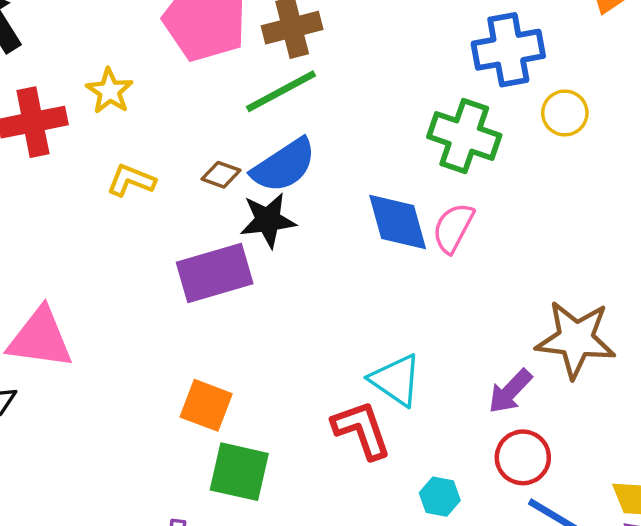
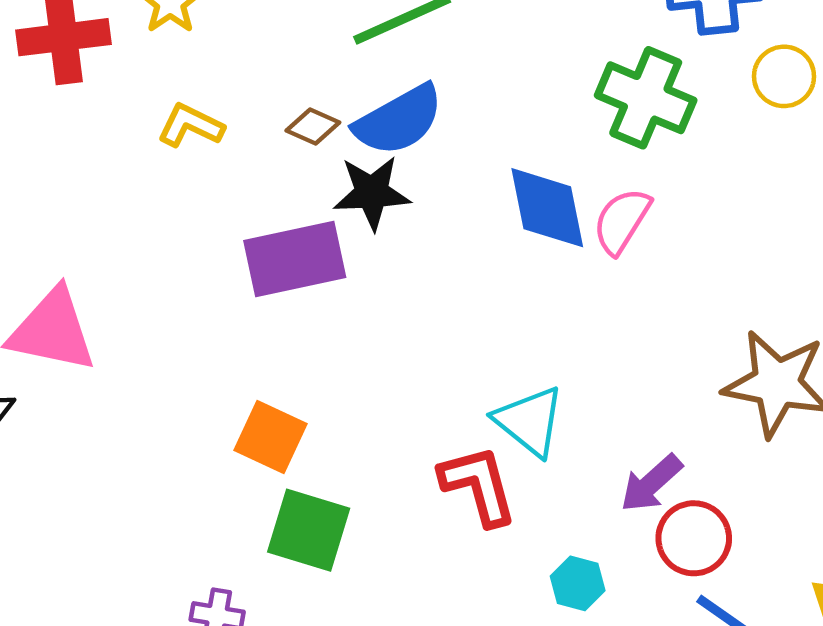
purple arrow: (510, 391) -> (651, 483), moved

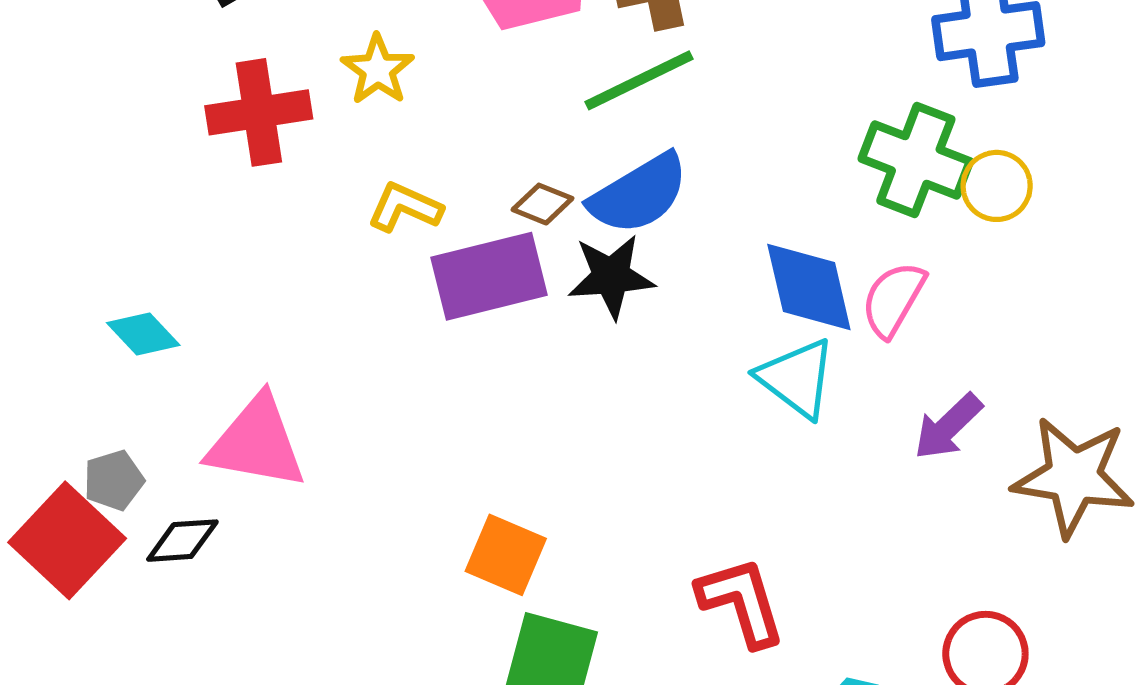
yellow circle: (784, 76) -> (997, 186), moved
purple rectangle: (295, 259) -> (489, 276), moved
cyan triangle: (529, 421) -> (797, 378), moved
purple arrow: (651, 483) -> (948, 427), moved

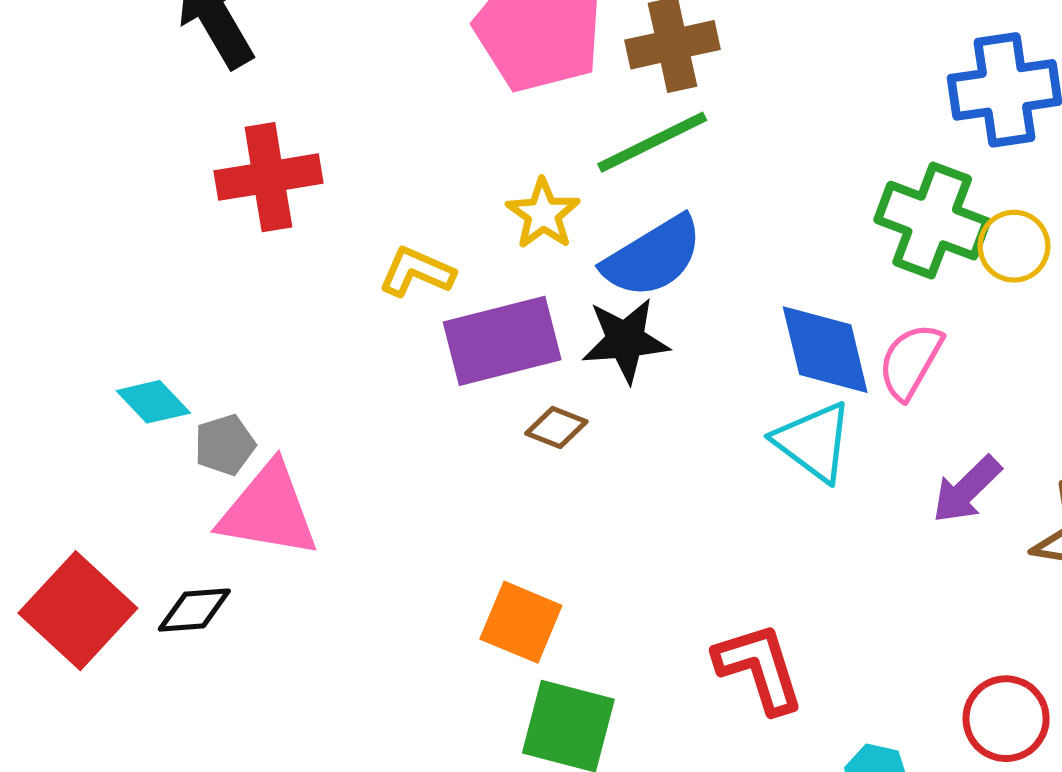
yellow star: (378, 70) -> (543, 214), moved
brown diamond: (542, 204) -> (556, 427), moved
gray pentagon: (114, 480) -> (225, 445), moved

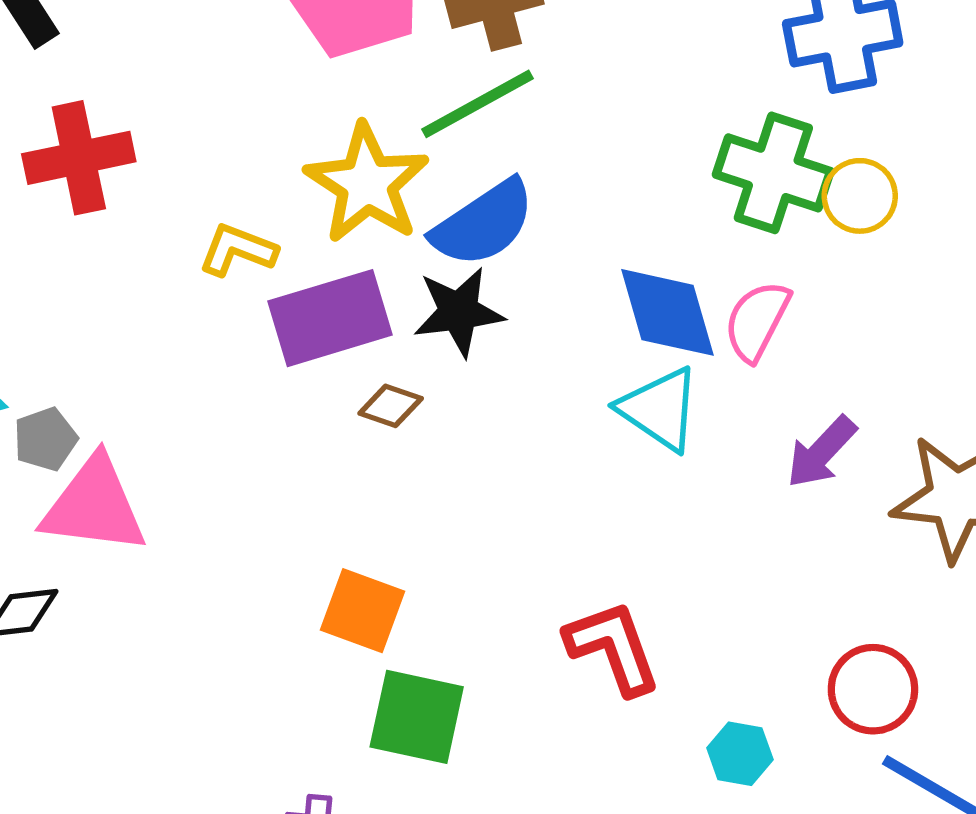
yellow star: (543, 214) -> (367, 184), size x1.6

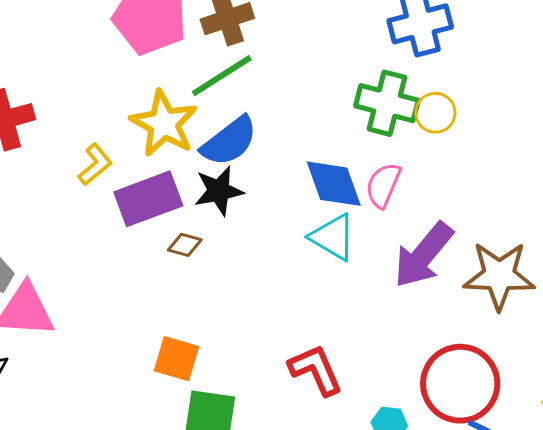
yellow L-shape: (238, 250) -> (95, 165), turned 123
purple arrow: (821, 452) -> (423, 255), size x1.6
red circle: (873, 689) -> (460, 384), size x1.6

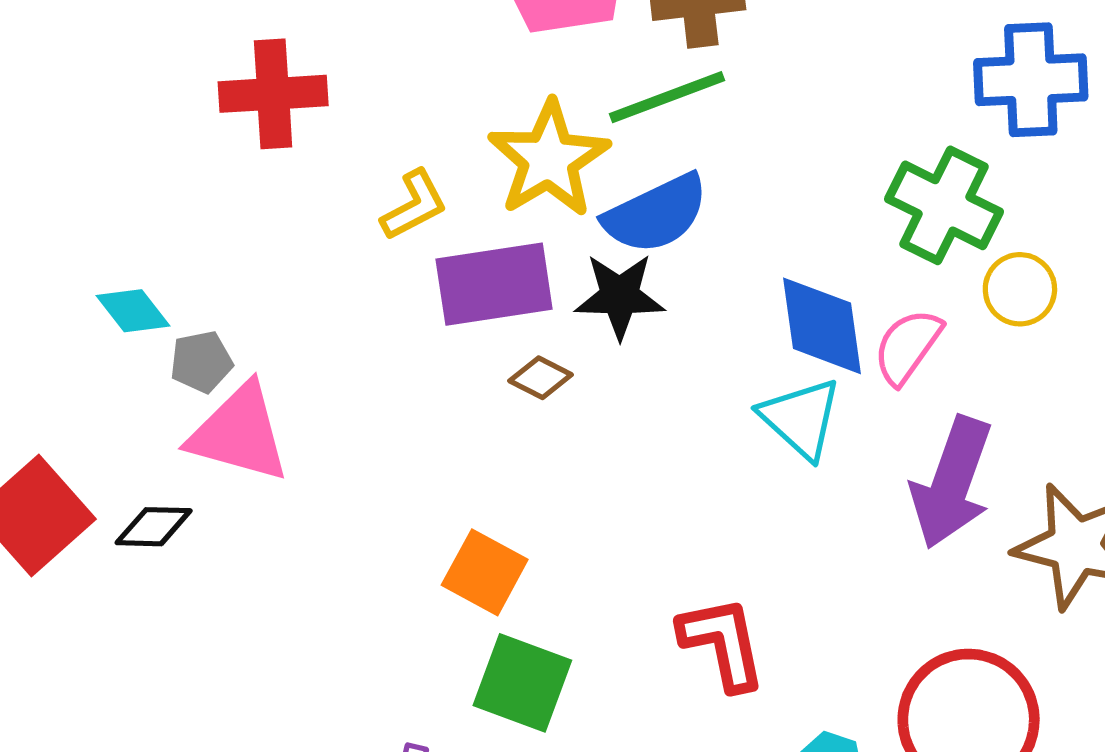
yellow circle: (435, 113) -> (1020, 289), moved
purple arrow: (423, 255) -> (952, 483), turned -32

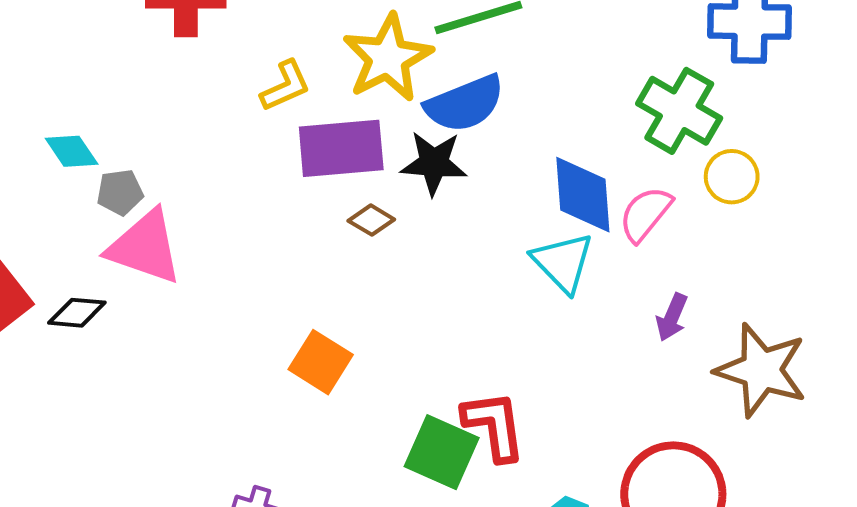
purple arrow: (952, 483) -> (672, 317), size x0.5
green square: (522, 683) -> (442, 452), moved

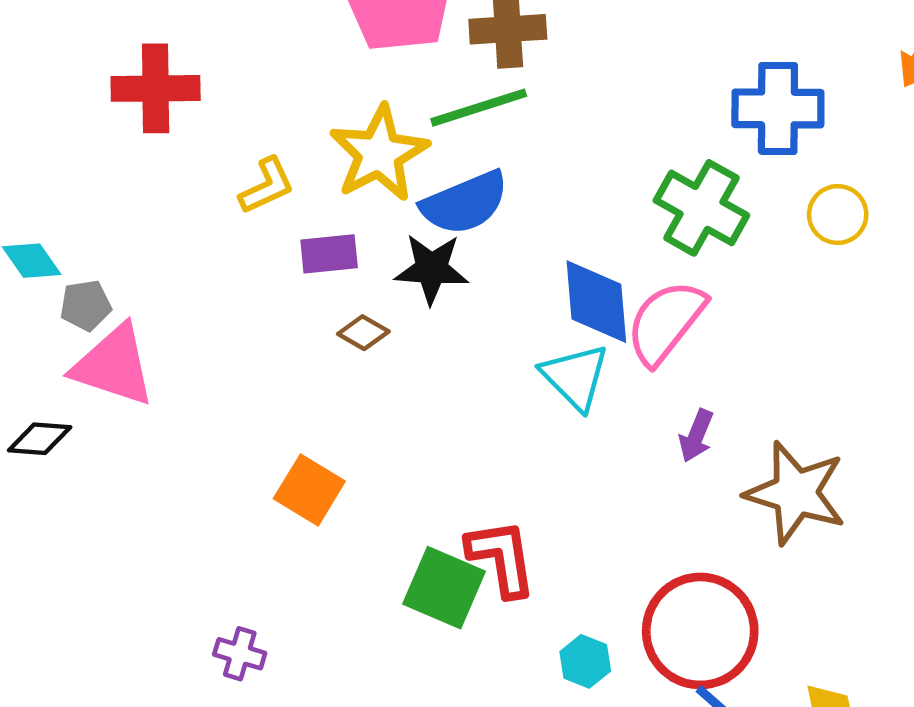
purple rectangle: (341, 148) -> (329, 254), size x0.6
yellow circle: (732, 177) -> (838, 214), moved
pink semicircle: (645, 214) -> (666, 322), size x1.4

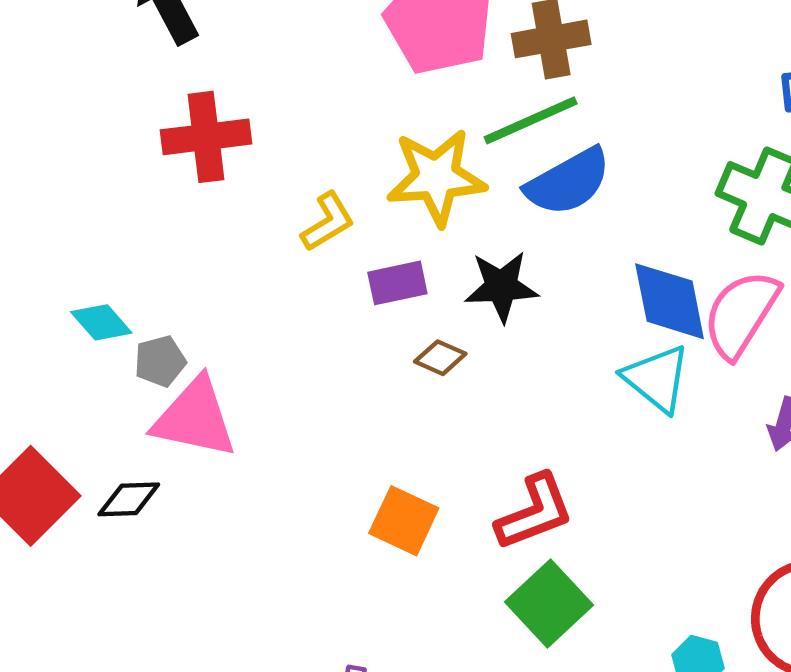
yellow star: (379, 153) -> (436, 177), turned 30
blue semicircle: (465, 203) -> (568, 182), moved
red L-shape: (501, 558) -> (535, 512), moved, turned 84
green square: (444, 588) -> (549, 603), turned 30

